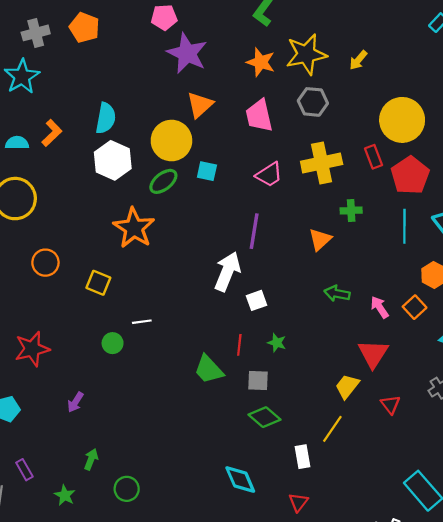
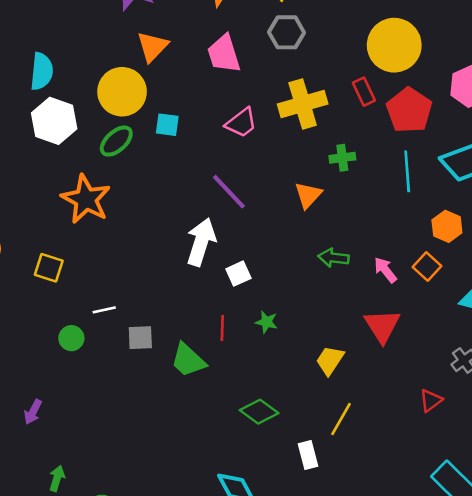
purple line: (254, 231) -> (229, 192), turned -48
gray square: (258, 380) -> (140, 338), moved
yellow trapezoid: (347, 386) -> (330, 360), moved
red triangle: (390, 405) -> (431, 400), moved, turned 36

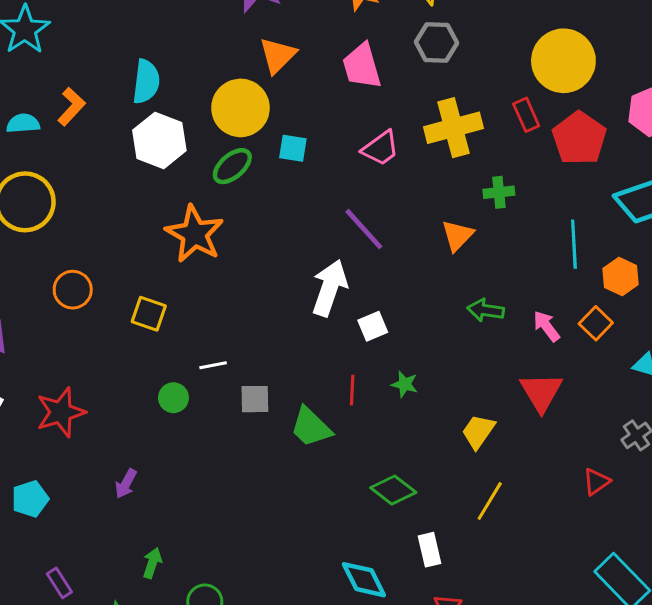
cyan line: (407, 171) -> (574, 244), moved
white rectangle: (308, 455) -> (430, 550), moved

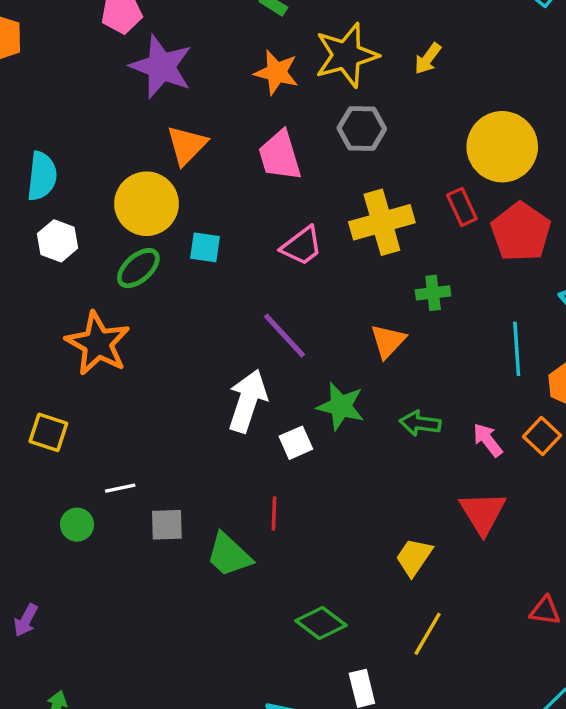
white hexagon: (159, 140) -> (58, 241), size x0.7
green star: (405, 384) -> (341, 406), moved, size x1.6
red triangle: (596, 482) -> (545, 611), turned 44

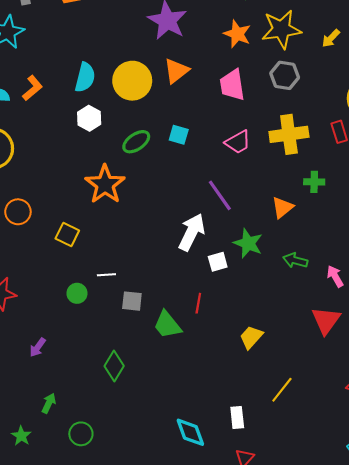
yellow circle: (146, 204) -> (132, 81), moved
yellow trapezoid: (414, 557) -> (251, 337), moved
green diamond: (321, 623) -> (114, 366), moved, turned 76

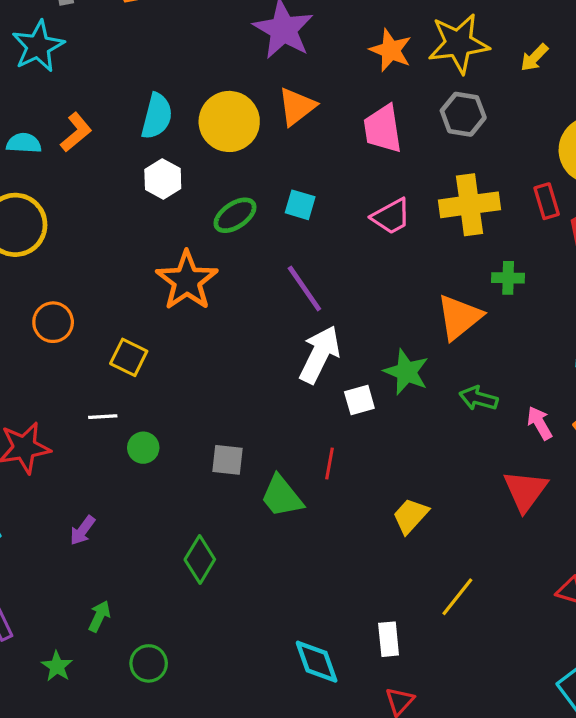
purple line: (220, 195) -> (304, 288), moved
orange triangle: (283, 208) -> (459, 317), size x1.4
white line: (106, 275) -> (103, 417), moved

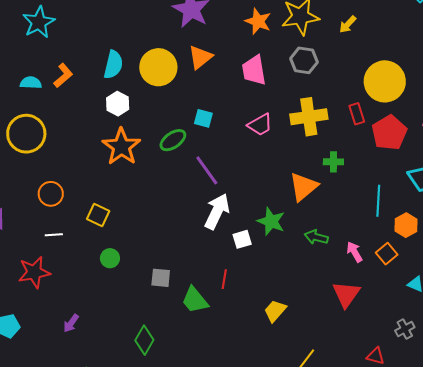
green ellipse: (235, 215) -> (173, 140), moved
orange star: (187, 281) -> (121, 147), moved
white line: (103, 417) -> (54, 235), moved
green circle: (143, 448) -> (110, 258), moved

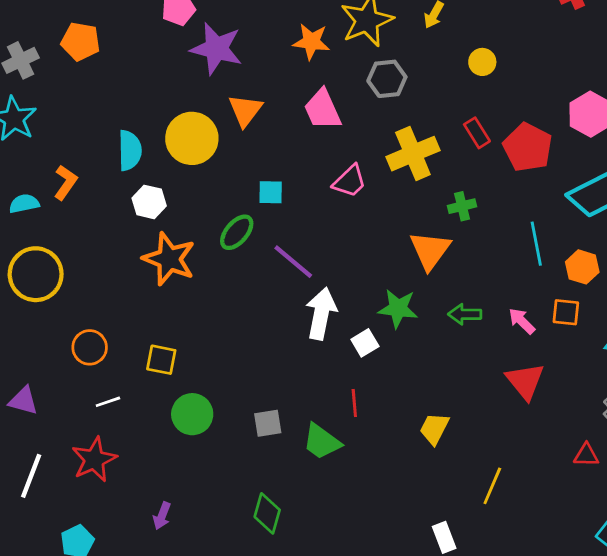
yellow circle: (385, 81) -> (482, 62), moved, size x0.5
orange square: (387, 254) -> (566, 312), turned -30
green circle: (110, 258) -> (192, 414), size x1.5

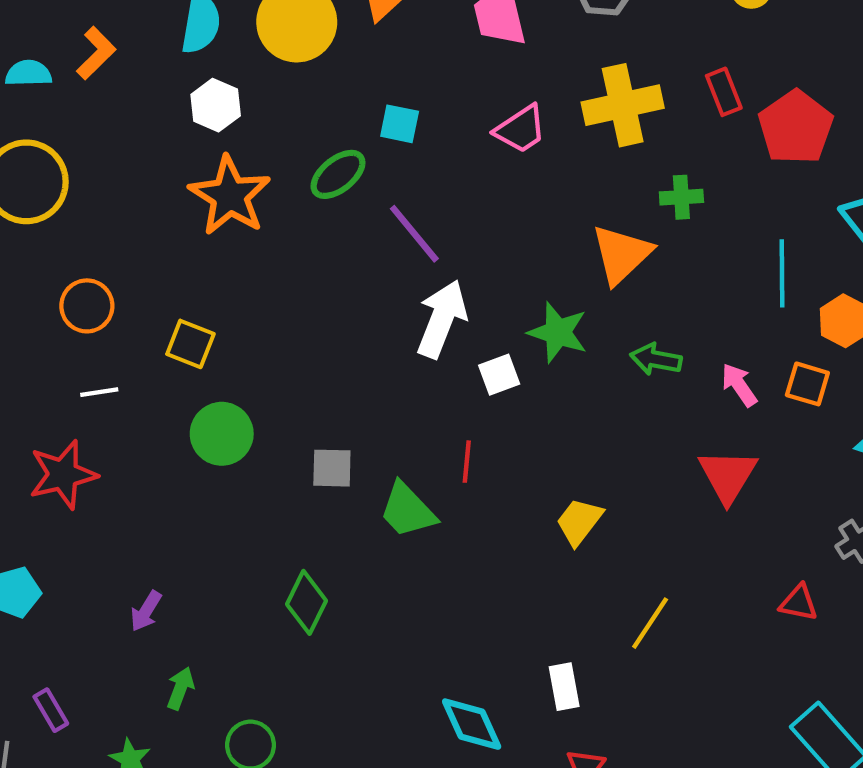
purple arrow: (162, 516) -> (146, 611), moved

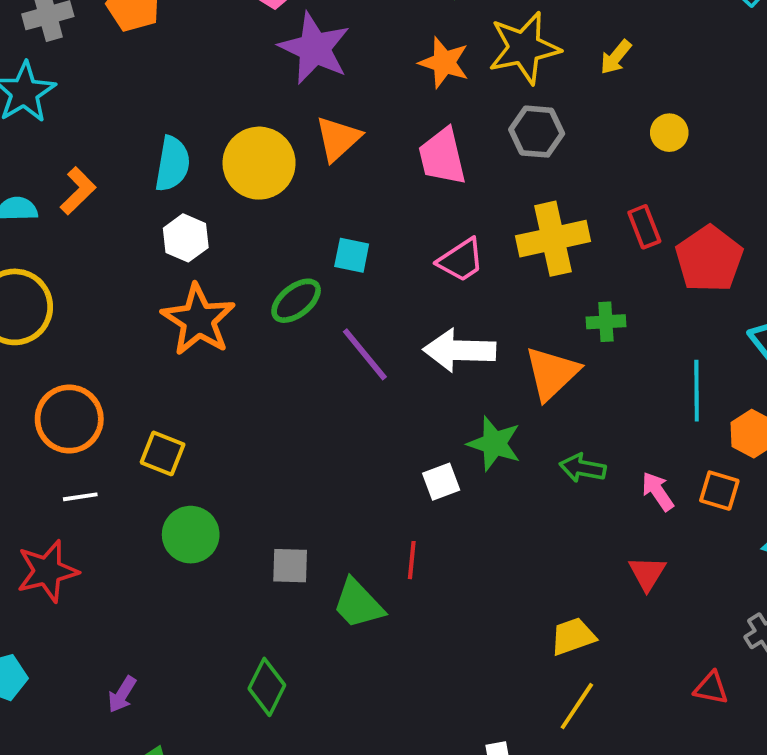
orange circle: (87, 306) -> (69, 419), size x1.4
white arrow: (442, 319) -> (459, 350), moved, turned -110
red triangle: (728, 476) -> (647, 573), size x0.7
yellow trapezoid: (579, 522) -> (573, 636), moved, turned 33

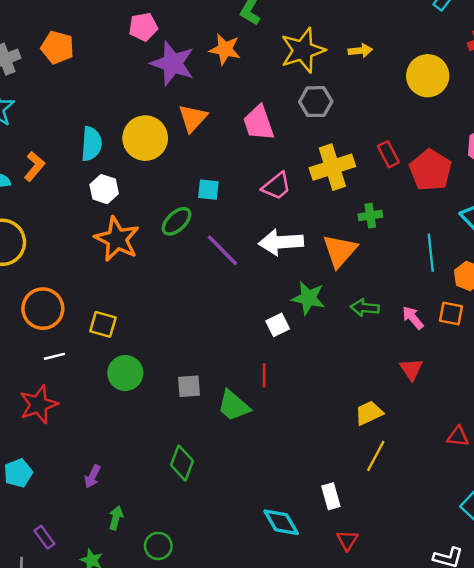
yellow arrow: (616, 57) -> (360, 51), turned -130
orange star: (444, 63) -> (225, 49), moved
yellow circle: (669, 133) -> (428, 76), moved, size x1.8

